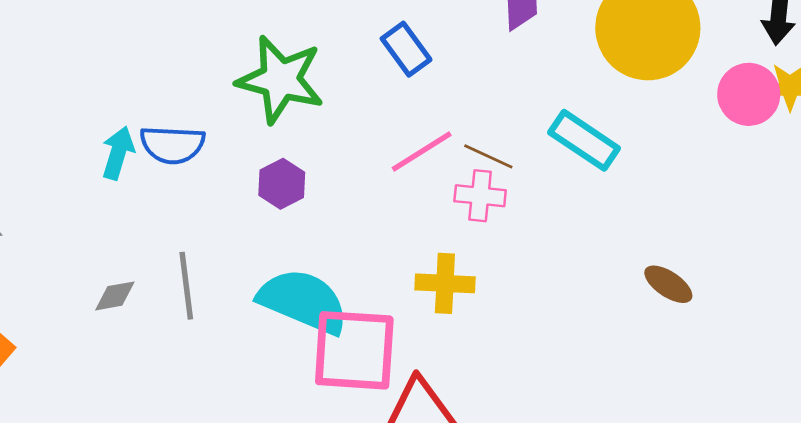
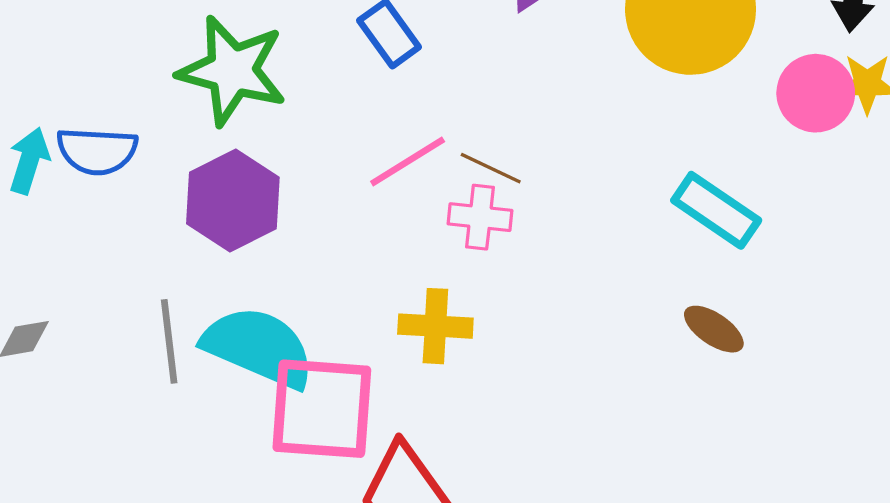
cyan rectangle: (584, 140) -> (716, 210), moved
purple hexagon: (282, 184) -> (233, 201), size x1.6
gray line: (186, 286) -> (169, 341), moved

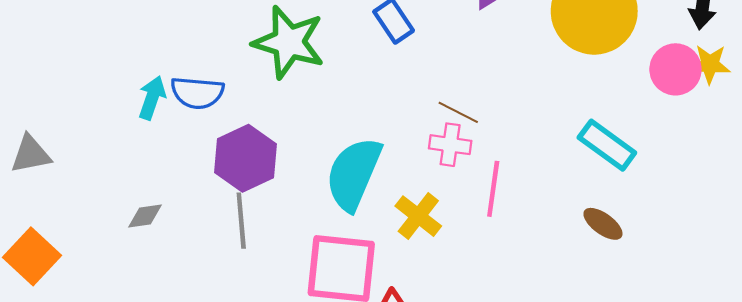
pink line: (408, 162) -> (493, 189), moved, turned -52
purple hexagon: (233, 201) -> (245, 158), moved
yellow cross: (435, 326) -> (418, 216), turned 33
cyan semicircle: (259, 347) -> (354, 174), moved, turned -92

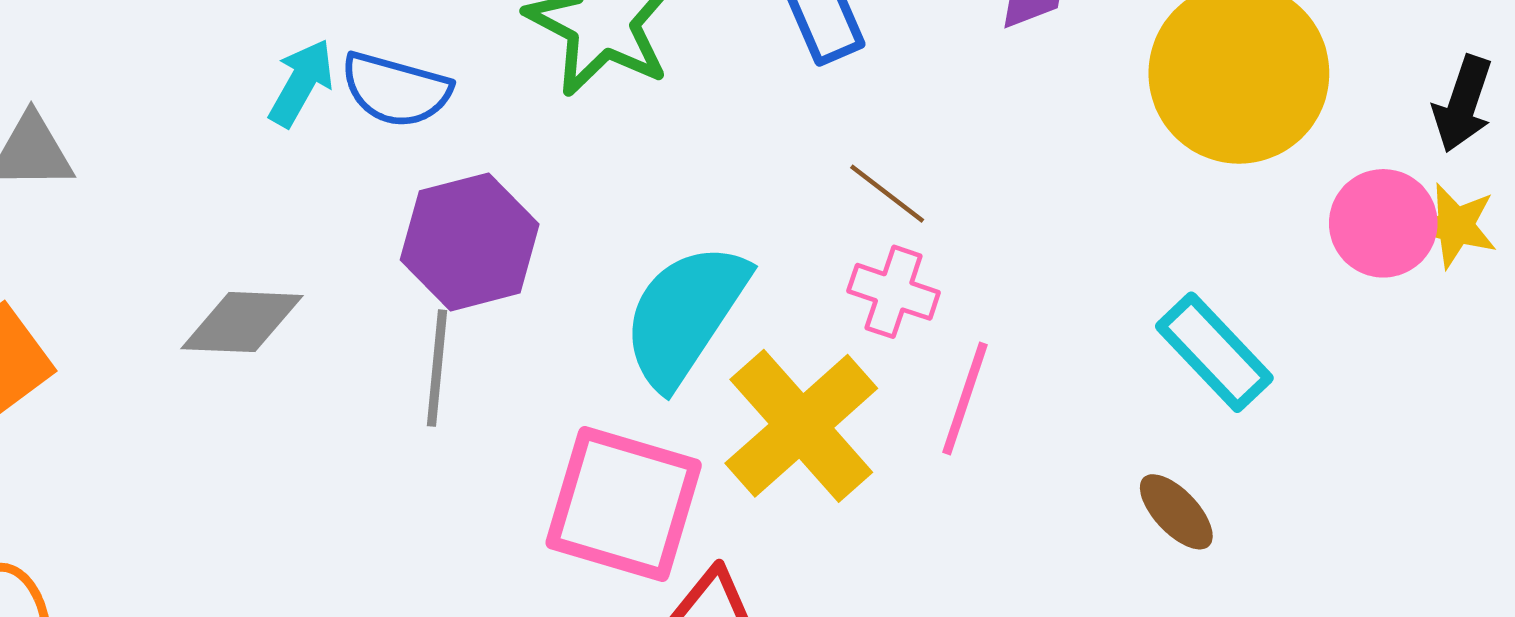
brown line: (458, 112) -> (887, 194), moved
gray diamond: (145, 216) -> (242, 322), size x1.6
yellow cross: (418, 216) -> (801, 426), size x1.6

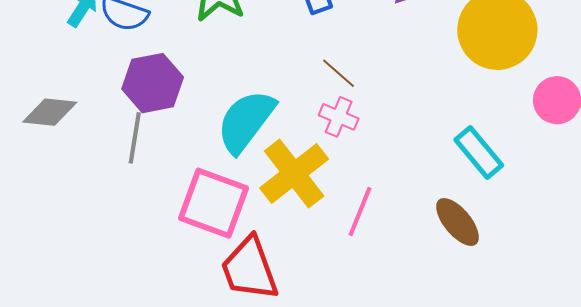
pink line: (965, 398) -> (360, 211), moved
brown ellipse: (1176, 512) -> (458, 222), size x1.4

